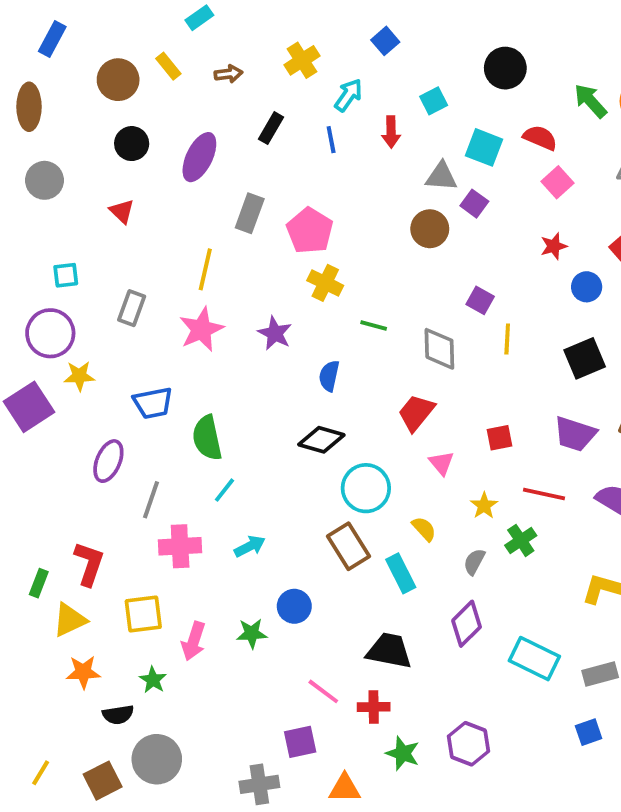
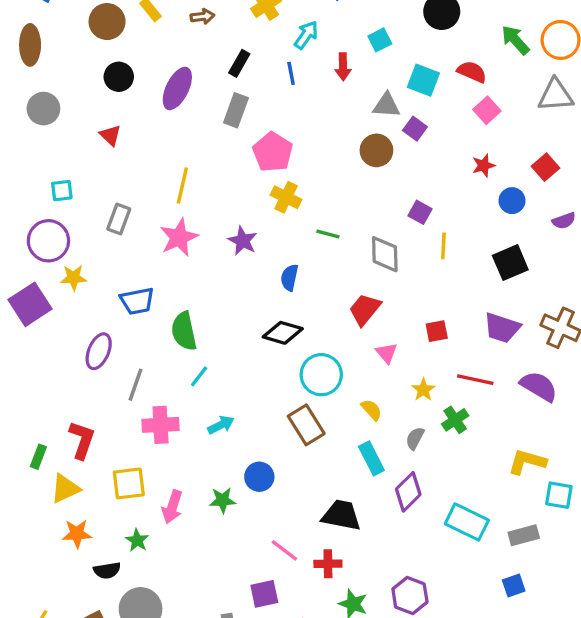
gray rectangle: (250, 213) -> (236, 110), moved
cyan rectangle: (401, 573) -> (371, 458), moved

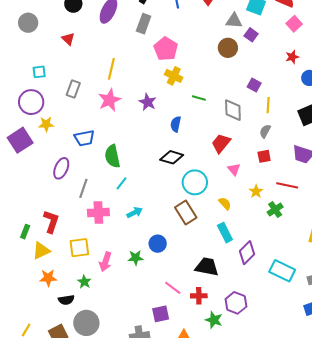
gray semicircle: (415, 438) -> (265, 131), moved
purple hexagon: (410, 596) -> (236, 303), moved

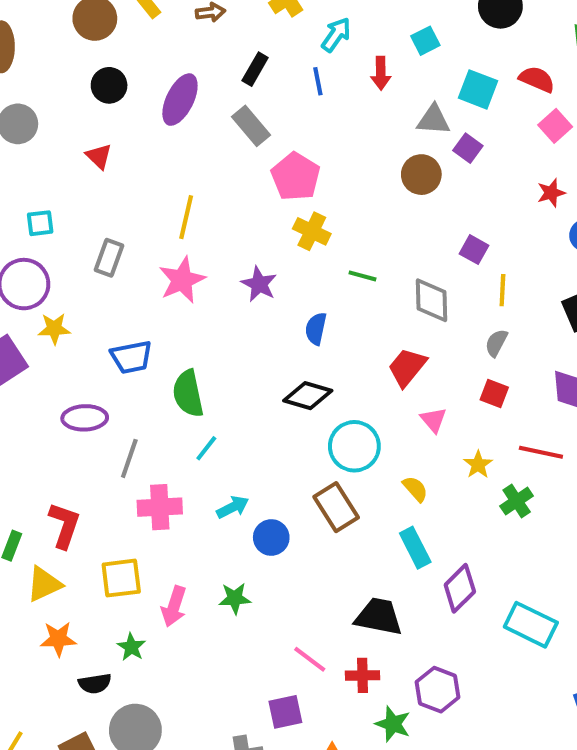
gray rectangle: (144, 24) -> (251, 126), turned -60
red square: (264, 156) -> (494, 394), turned 32
purple ellipse: (61, 168) -> (85, 418), turned 65
blue circle: (158, 244) -> (271, 537), moved

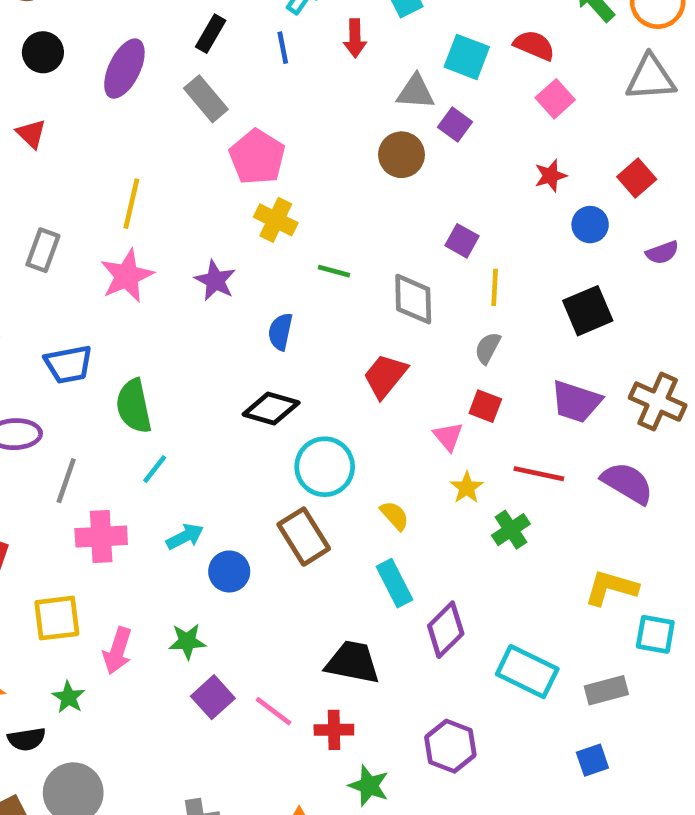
pink triangle: (433, 420) -> (448, 436), moved
purple hexagon: (438, 690) -> (450, 746), moved
purple square: (285, 712) -> (213, 697), moved, turned -30

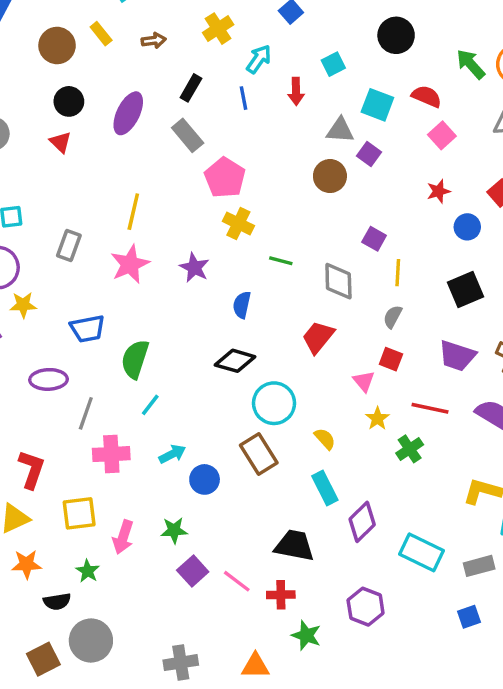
red triangle: (31, 134) -> (60, 142), moved
green semicircle: (134, 406) -> (135, 359), turned 30

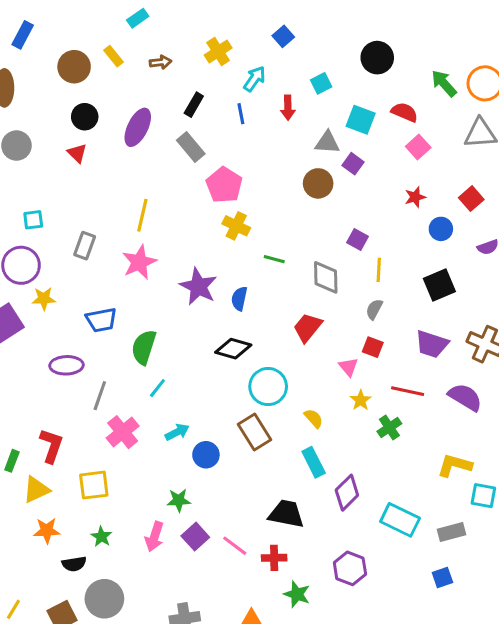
purple star: (194, 268) -> (198, 286), moved, size x1.4
pink cross: (111, 454) -> (123, 432), turned -36
pink arrow: (123, 537) -> (154, 537), moved

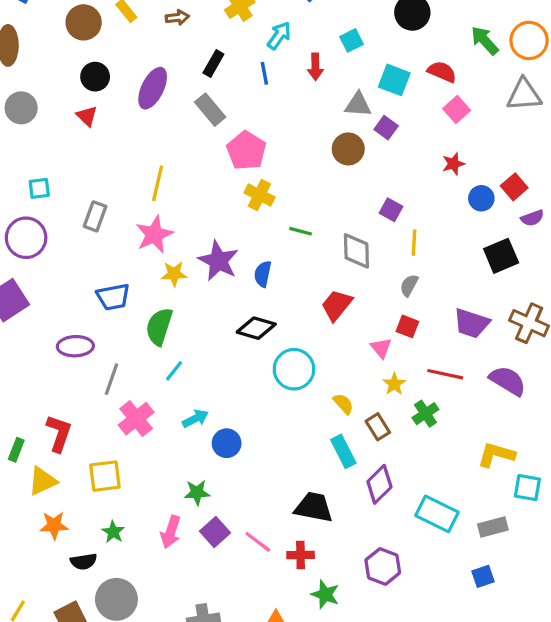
red square: (471, 199) -> (514, 187), moved
black square: (439, 285) -> (501, 256), moved
yellow star: (44, 299) -> (174, 274), moved
brown rectangle: (254, 432) -> (378, 427), moved, size x0.7

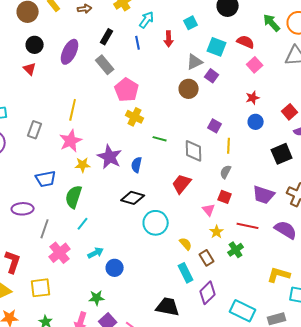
gray triangle: (358, 105) -> (195, 62), turned -30
blue circle: (481, 198) -> (256, 122), moved

